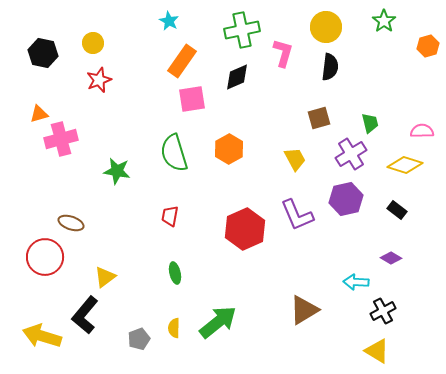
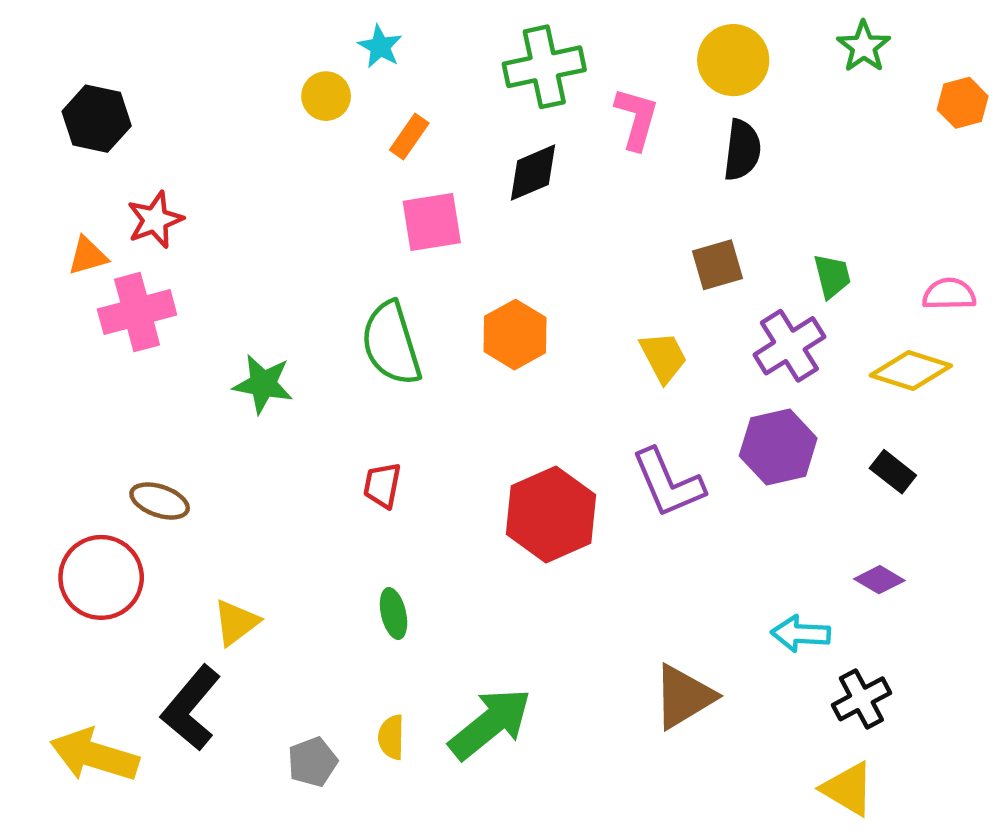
yellow circle: (93, 43) -> (326, 96), moved
orange rectangle: (182, 61) -> (409, 137), size x0.6
red star: (99, 80) -> (155, 220), moved

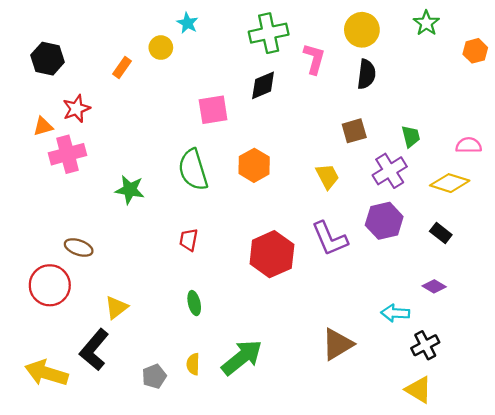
orange rectangle: (409, 137) -> (122, 68), moved

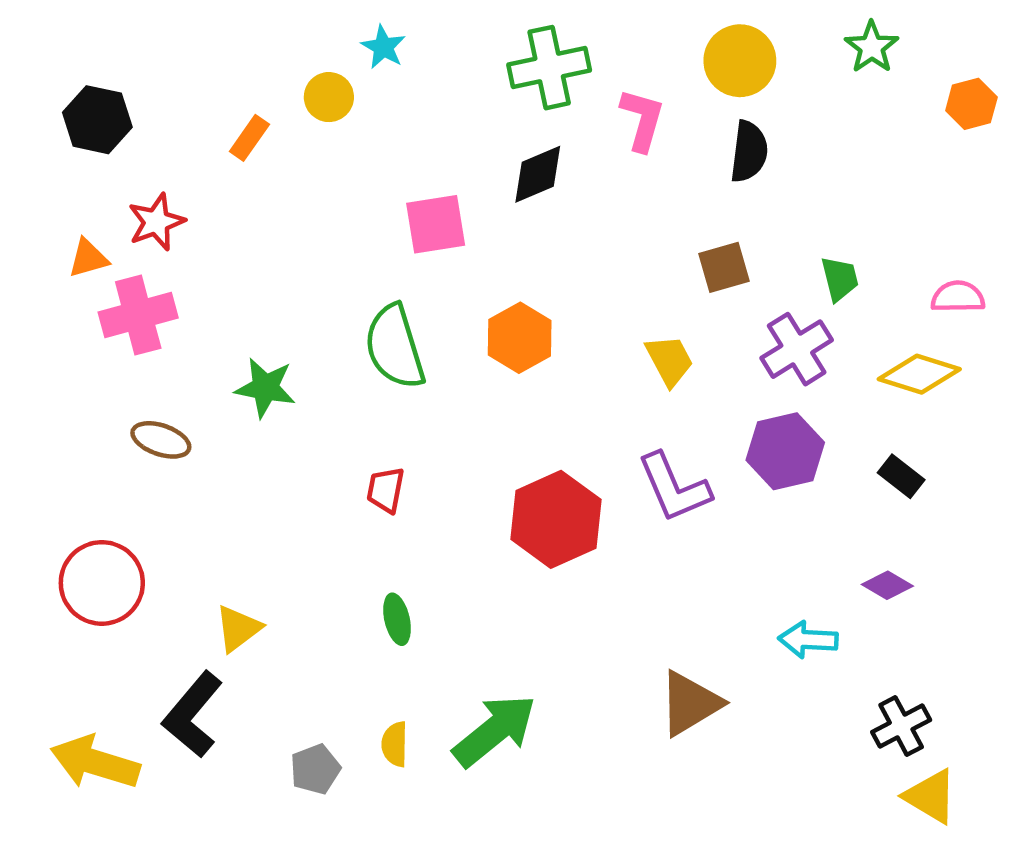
brown ellipse: (79, 247) -> (161, 440), moved
black cross: (425, 345) -> (901, 726), moved
yellow triangle: (419, 390) -> (931, 796), moved

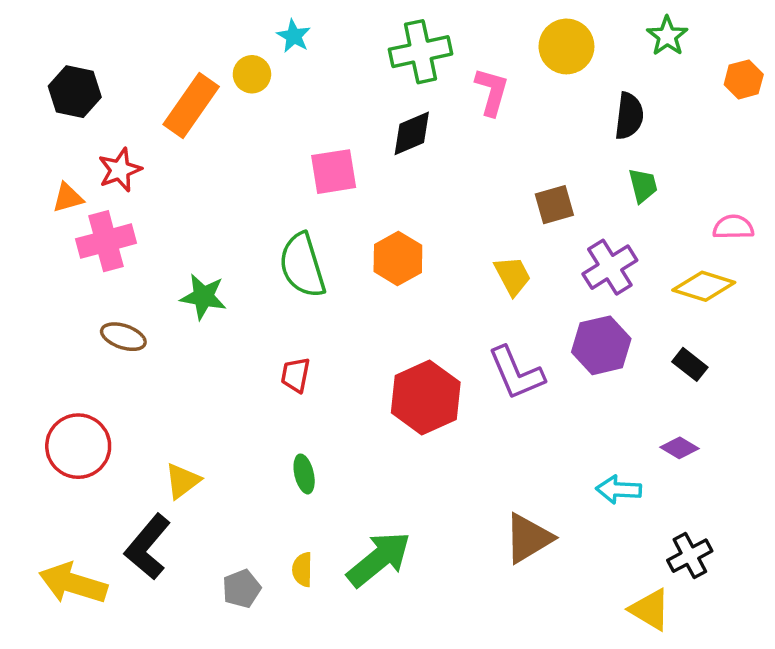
orange rectangle: (249, 138) -> (191, 106), size x1.8
black semicircle: (749, 152) -> (629, 116), moved
green trapezoid: (840, 279) -> (643, 185), moved
yellow triangle: (931, 796) -> (650, 609), moved

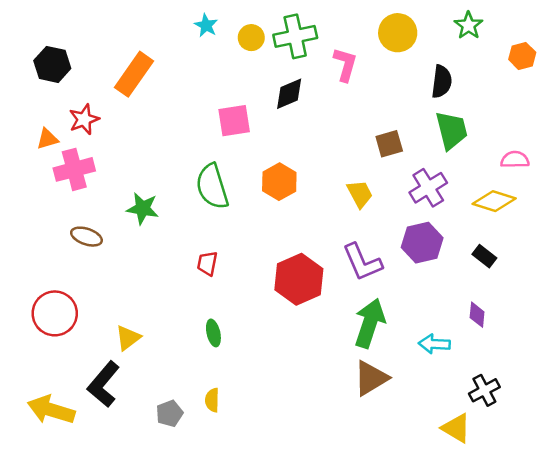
yellow circle: (252, 74) -> (251, 38), moved
green trapezoid: (643, 185) -> (451, 130), size x1.6
purple diamond: (679, 448) -> (477, 315), turned 65
green arrow: (379, 559) -> (370, 323), moved, turned -33

